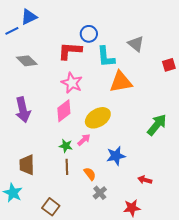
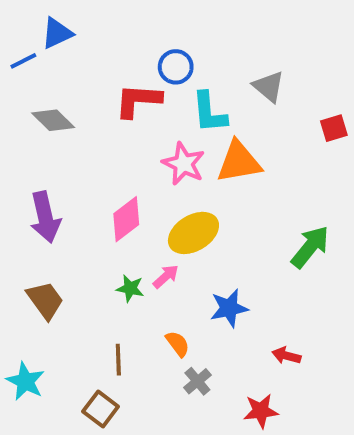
pink star: (72, 83) -> (184, 164), moved
brown trapezoid: (27, 165) -> (45, 300), moved, turned 145
brown line: (67, 167) -> (118, 360), moved

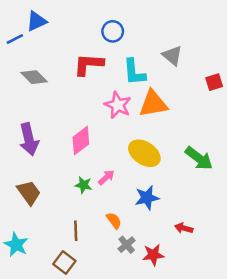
blue circle: (176, 67) -> (113, 31), moved
yellow ellipse: (193, 233) -> (144, 153), moved, turned 64
green arrow: (310, 247) -> (199, 158), turned 88
red star: (261, 411) -> (153, 255), moved

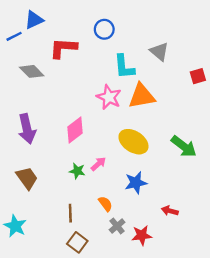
red L-shape: (89, 64) -> (63, 48), moved
brown square: (64, 262) -> (77, 242), moved

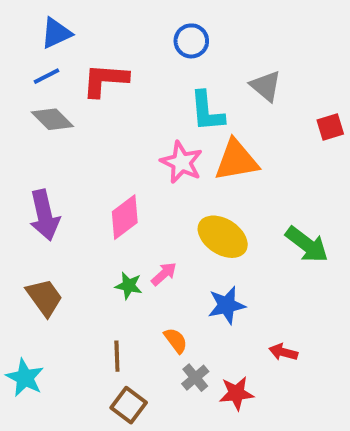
blue circle: (104, 29) -> (191, 41), moved
blue line: (14, 36) -> (46, 76), moved

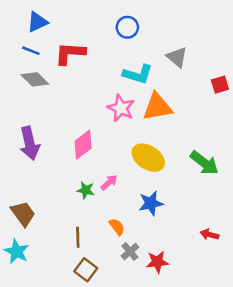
blue line: (46, 76) -> (31, 51), turned 48
cyan L-shape: (207, 111) -> (138, 74), turned -68
brown trapezoid: (44, 297) -> (23, 214), moved
red arrow: (283, 352) -> (210, 235), moved

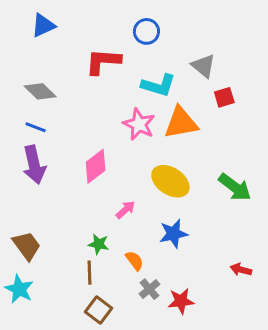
blue line: (31, 51) -> (36, 127), moved
red L-shape: (70, 53) -> (103, 61), moved
red square: (220, 85) -> (224, 97), moved
green star: (86, 190) -> (99, 244), moved

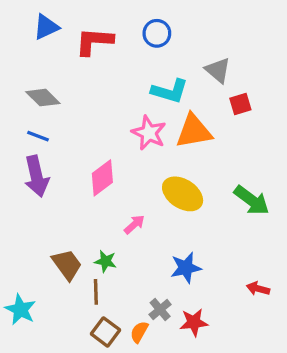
red L-shape: (103, 61) -> (94, 41), moved
blue star: (173, 234) -> (186, 268), moved
brown trapezoid: (27, 246) -> (67, 265), moved
orange semicircle: (134, 261) -> (139, 332), moved, turned -114

